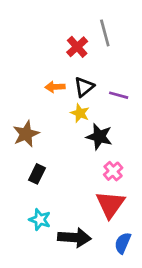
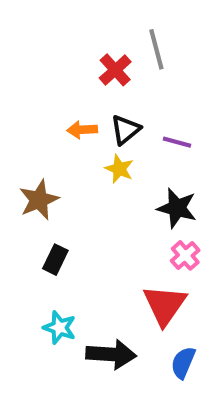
black star: (99, 137) -> (177, 208), moved
pink cross: (113, 171) -> (185, 255), moved

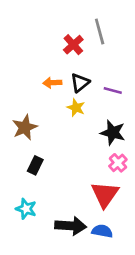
cyan star: (60, 328) -> (26, 209), moved
blue semicircle: (183, 363) -> (102, 231), moved, turned 78

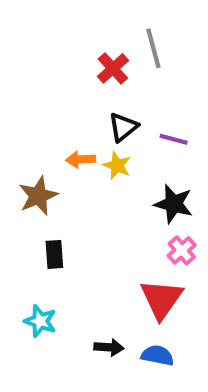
orange arrow: (52, 83) -> (81, 159), moved
black rectangle: (35, 165) -> (54, 254), turned -30
black arrow: (71, 226) -> (109, 347), size x0.6

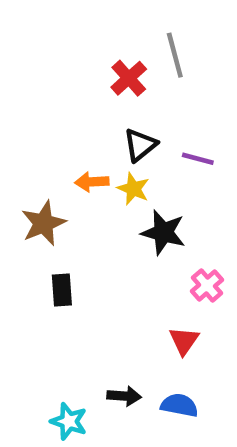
black star: (174, 204) -> (163, 232), moved
red triangle: (161, 299) -> (184, 341), size x0.6
cyan star: (40, 321) -> (69, 421), moved

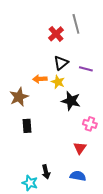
pink cross: (207, 285) -> (90, 124), turned -32
black arrow: (124, 396) -> (46, 172), moved, turned 72

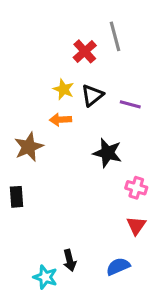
yellow star: (58, 82) -> (64, 89), moved
black rectangle: (27, 126) -> (17, 197), moved
red triangle: (80, 148) -> (136, 226), moved
blue semicircle: (78, 176) -> (118, 266), turned -35

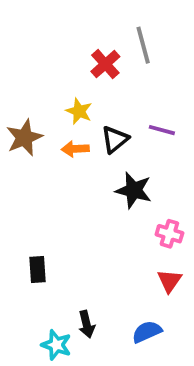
black triangle: (92, 95) -> (115, 139), moved
brown star: (29, 147) -> (24, 138), moved
black rectangle: (17, 197) -> (37, 270), moved

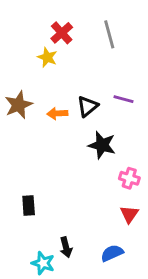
red cross: (105, 64) -> (62, 33), moved
yellow star: (79, 111) -> (47, 57), moved

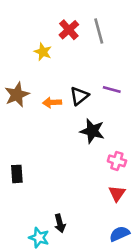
red cross: (62, 33) -> (69, 30), moved
black rectangle: (29, 206) -> (17, 174), moved
blue semicircle: (112, 253) -> (120, 234), moved

